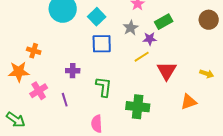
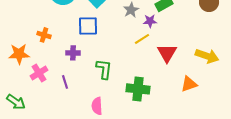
blue square: (102, 44) -> (88, 26), moved
orange cross: (34, 51) -> (44, 35), moved
yellow arrow: (207, 74) -> (207, 56), size x1.6

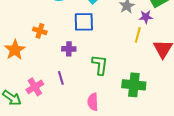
yellow line: (142, 39) -> (138, 35), turned -42
orange star: (19, 54) -> (15, 50), turned -30
pink cross: (39, 73) -> (35, 87), moved

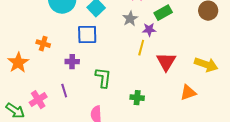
green cross: (134, 85) -> (137, 98), size x0.6

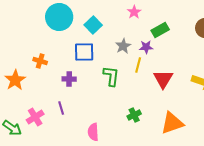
gray star: (130, 19) -> (123, 46), moved
green L-shape: (103, 78) -> (111, 76), moved
orange triangle: (188, 93) -> (172, 123), moved, size x1.4
green cross: (137, 98) -> (134, 115), turned -32

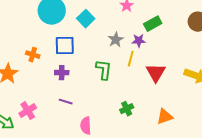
blue square: (84, 52) -> (65, 46), moved
purple line: (61, 108) -> (66, 102), moved, turned -56
orange triangle: (172, 123) -> (165, 117), size x0.7

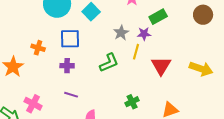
green L-shape: (104, 70) -> (109, 63), turned 60
pink cross: (28, 111) -> (33, 104), turned -30

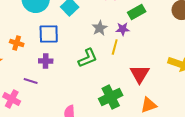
red triangle: (161, 66) -> (140, 74), moved
purple line: (71, 95) -> (31, 81), moved
green cross: (132, 102) -> (111, 97), size x1.6

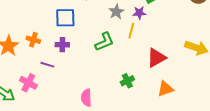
orange cross: (17, 43) -> (33, 40), moved
red triangle: (140, 74) -> (156, 58), turned 30
green cross: (111, 97) -> (127, 81), size x0.6

